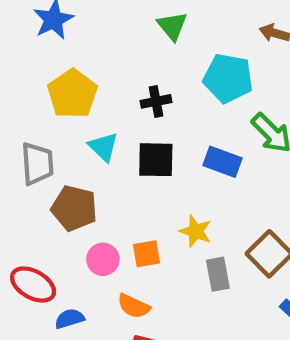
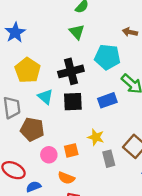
black cross: (156, 101) -> (71, 71), size x1.6
blue rectangle: (222, 162) -> (107, 100), turned -36

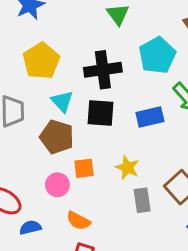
cyan pentagon: (107, 57) -> (157, 55), turned 30
brown pentagon: (32, 129) -> (57, 137), moved
orange square: (71, 150) -> (84, 168), moved

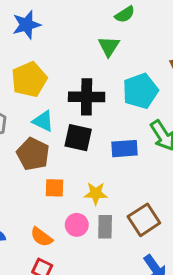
cyan triangle: (62, 101) -> (43, 121), turned -30
yellow star: (127, 168) -> (96, 193), turned -30
pink circle: (57, 185) -> (77, 225), moved

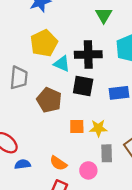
cyan triangle: (43, 121) -> (62, 64), moved
orange square: (54, 188) -> (77, 127), moved
pink circle: (77, 225) -> (88, 170), moved

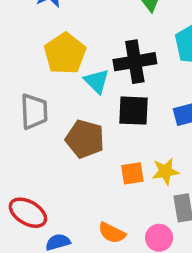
cyan triangle: (62, 64) -> (97, 81), turned 30

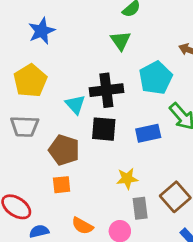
yellow pentagon: (65, 54) -> (30, 81), moved
gray trapezoid: (34, 111) -> (25, 126), turned 92
orange square: (132, 173) -> (62, 185), moved

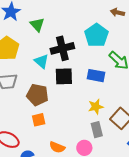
green triangle: (121, 41) -> (37, 25), moved
blue rectangle: (148, 133) -> (96, 76), turned 30
yellow star: (127, 179) -> (96, 107), moved

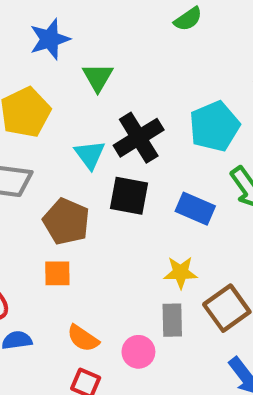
black cross: (62, 48) -> (139, 138), turned -30

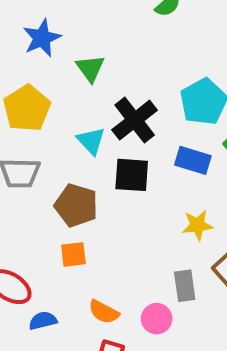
blue rectangle: (195, 209) -> (193, 160), moved
yellow star: (181, 272) -> (198, 225), moved

